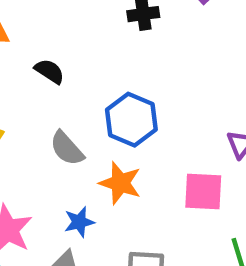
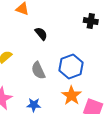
orange star: (120, 183) -> (71, 95), moved

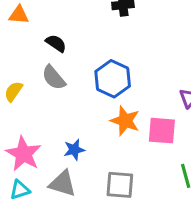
gray semicircle: (38, 70) -> (54, 78), moved

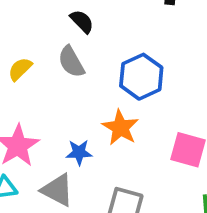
orange star: (125, 121) -> (120, 128), moved

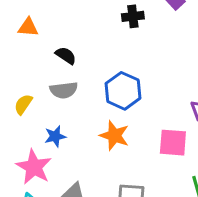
gray semicircle: (71, 62) -> (64, 90), turned -56
blue star: (79, 152) -> (55, 136), moved

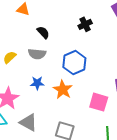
black cross: (133, 16) -> (85, 24), moved, turned -32
blue star: (55, 136) -> (37, 83), moved

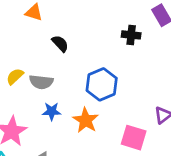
black cross: (85, 24) -> (131, 35), moved, turned 32
gray semicircle: (37, 54) -> (41, 82), moved

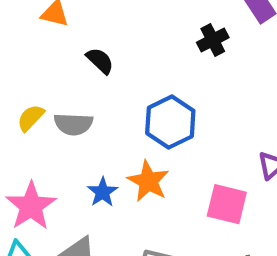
black cross: (131, 35) -> (213, 40), turned -30
blue star: (52, 111) -> (103, 192), moved, turned -30

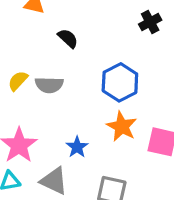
orange star: (148, 181) -> (122, 126), moved
blue star: (103, 192) -> (77, 147), moved

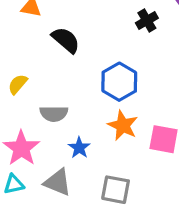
black semicircle: (68, 38) -> (66, 40), size x1.4
gray semicircle: (49, 85) -> (54, 114), moved

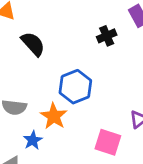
orange star: (123, 125) -> (54, 116), moved

